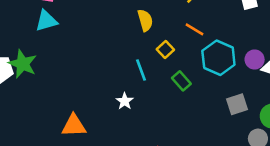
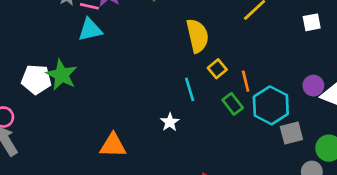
yellow semicircle: (145, 20) -> (197, 36), size x1.4
orange line: (195, 29) -> (246, 81), moved, turned 42
cyan hexagon: (218, 58) -> (271, 105), moved

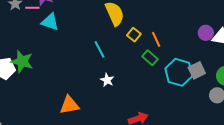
cyan triangle: (90, 30) -> (50, 22), moved, turned 42
cyan line: (190, 89) -> (100, 49), moved
cyan hexagon: (271, 105) -> (179, 72), moved

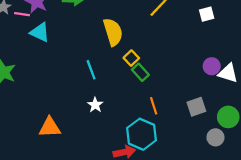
orange line: (156, 39) -> (154, 106), moved
green rectangle: (150, 58) -> (140, 72), moved
cyan hexagon: (179, 72) -> (141, 134), moved

